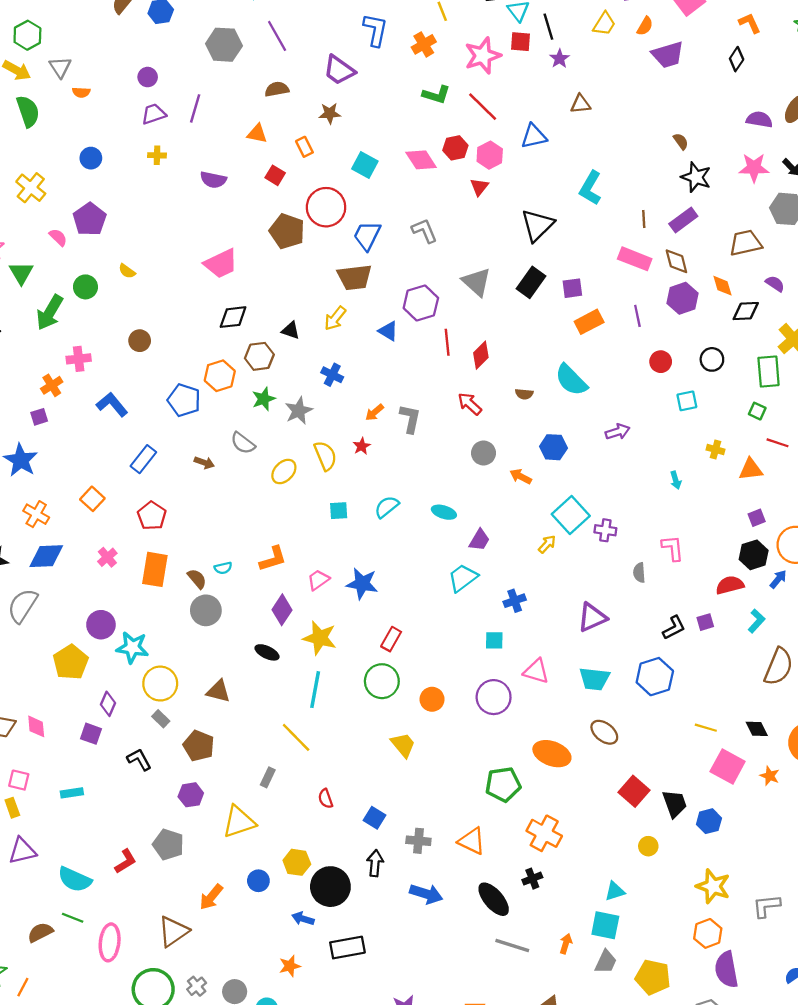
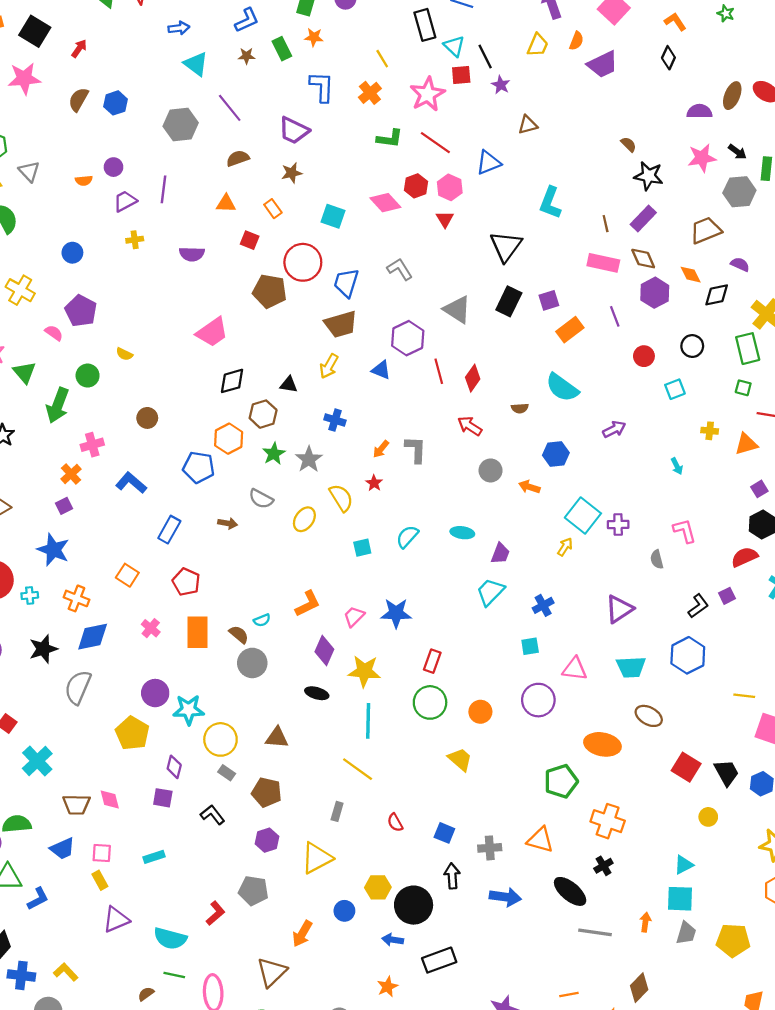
orange semicircle: (81, 92) -> (84, 181), moved
brown semicircle: (40, 932) -> (146, 994), size x0.7

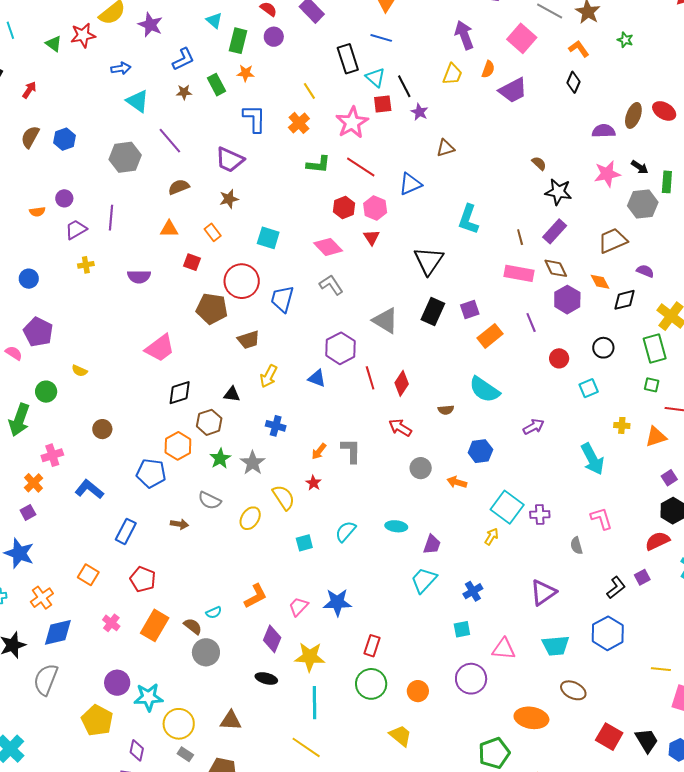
pink diamond: (385, 203) -> (328, 247), moved
brown trapezoid: (341, 324) -> (249, 340), moved, size x0.7
cyan arrow: (677, 466) -> (592, 459), size x2.0
orange cross: (76, 598) -> (42, 598), turned 35
orange rectangle: (198, 632) -> (155, 625), turned 32

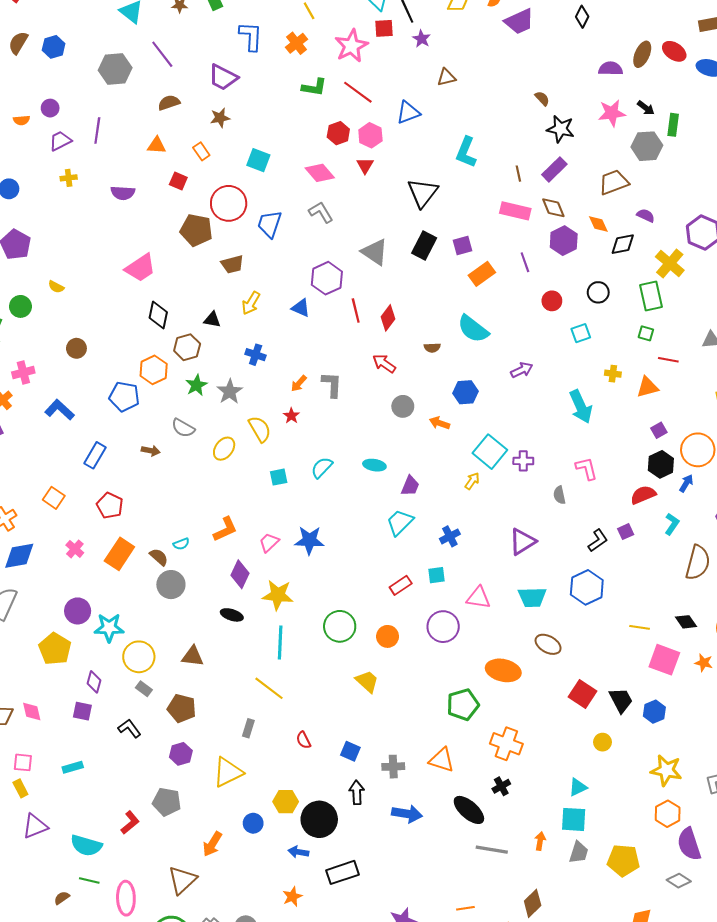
black diamond: (180, 393) -> (158, 315), turned -64
red rectangle: (372, 646) -> (401, 585), moved, turned 35

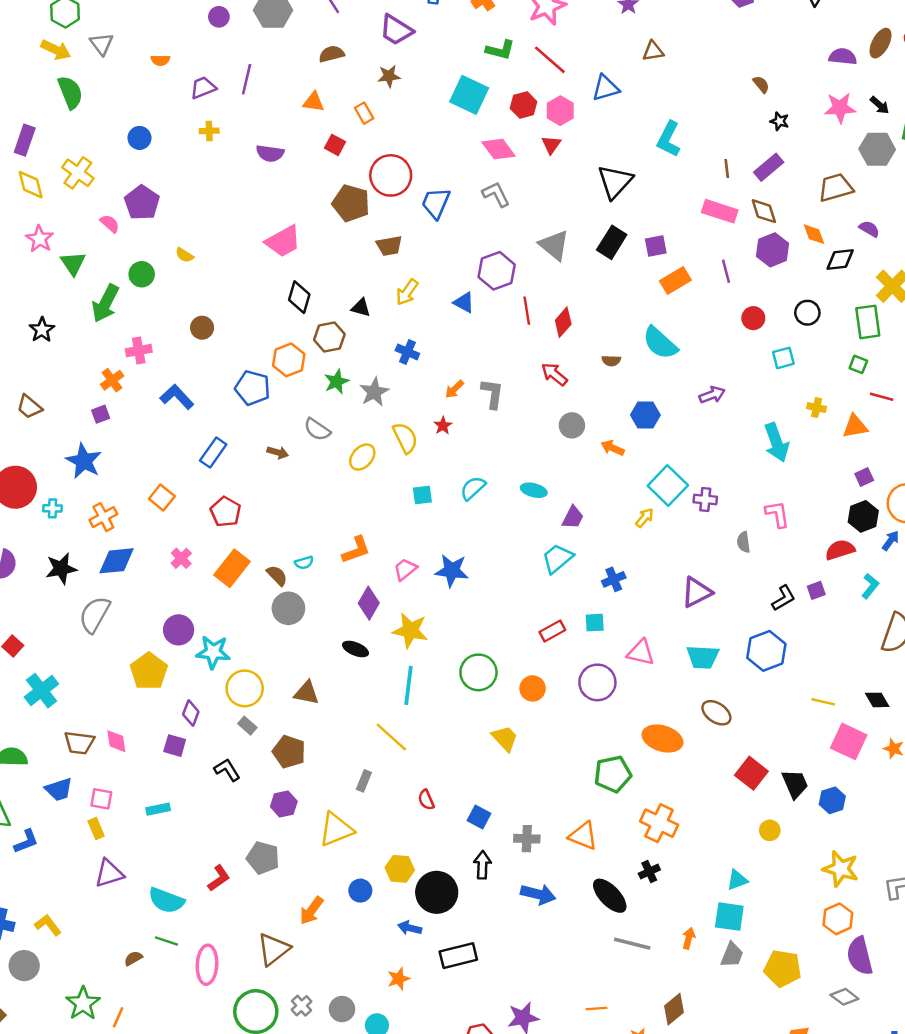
purple circle: (50, 108) -> (219, 17), moved
black star: (561, 129) -> (780, 121), size x0.6
cyan square: (258, 160) -> (469, 95), moved, size x1.4

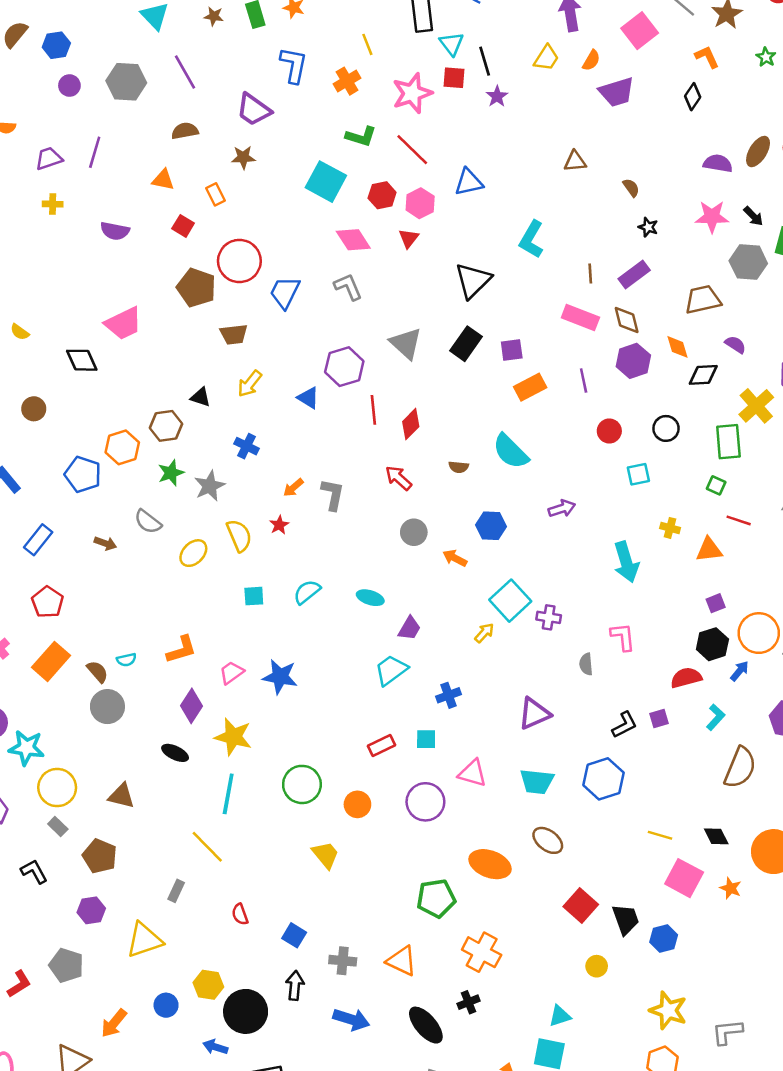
brown triangle: (653, 51) -> (575, 161), moved
black diamond: (299, 297) -> (82, 360), moved, turned -44

